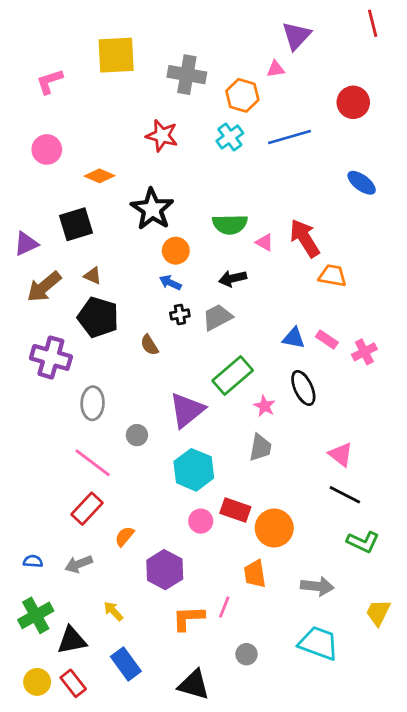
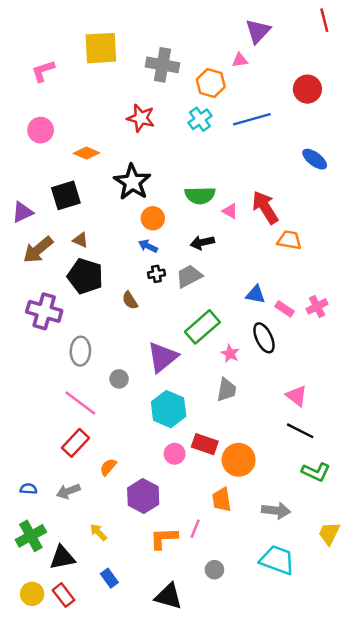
pink rectangle: (327, 339) -> (284, 309), moved
blue rectangle: (126, 664) -> (109, 578), size x0.7

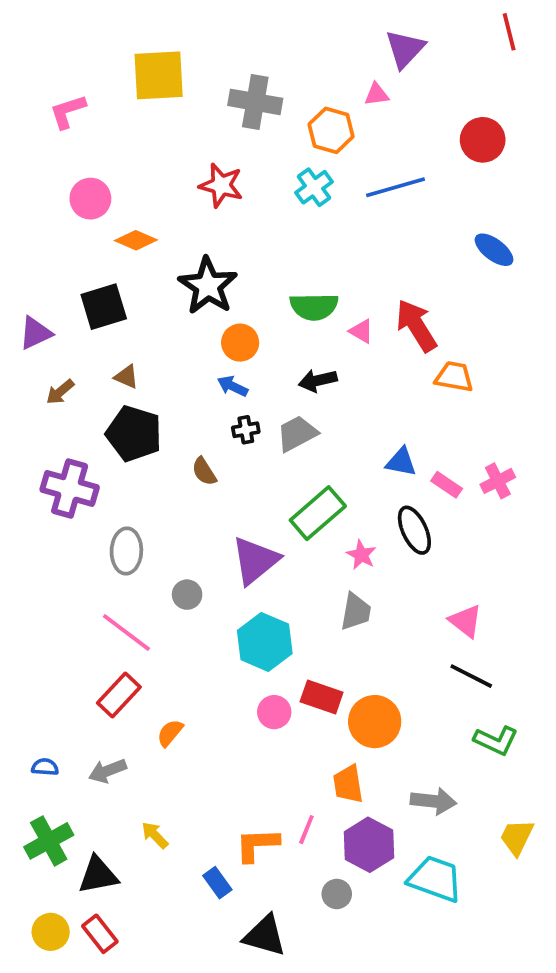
pink circle: (41, 130) -> (90, 199), moved
brown arrow: (38, 250) -> (60, 392), size x0.6
purple hexagon: (143, 496) -> (369, 845), moved
blue rectangle: (109, 578) -> (217, 883), moved

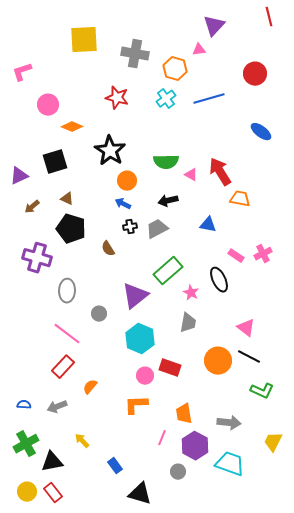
pink L-shape: (68, 111) -> (22, 72), moved
blue triangle: (401, 462) -> (208, 225), moved
orange circle: (375, 722) -> (218, 361), moved
orange L-shape: (257, 845) -> (136, 405), moved

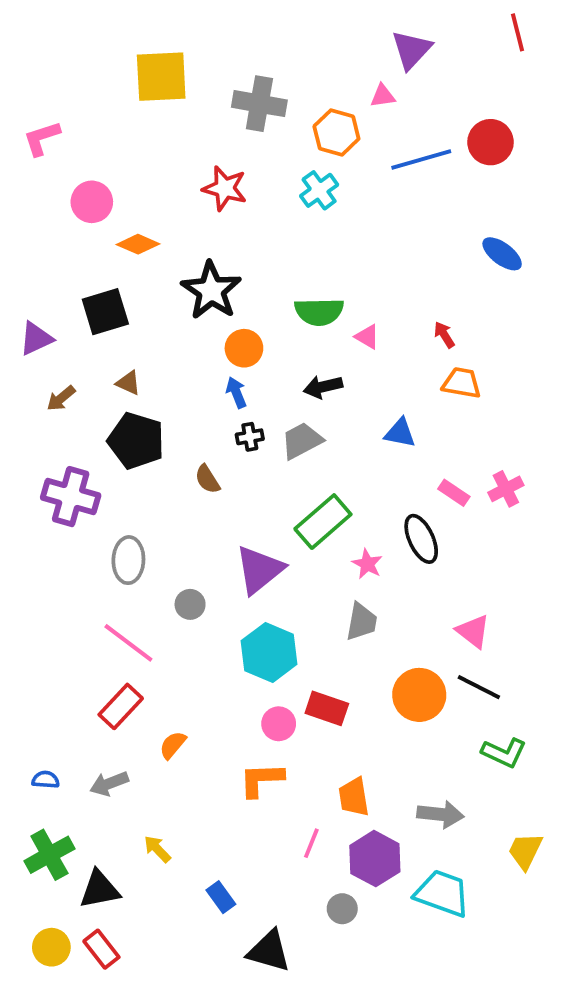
blue line: (209, 99) -> (421, 159), moved
red arrow: (220, 172) -> (444, 335), moved, size x0.5
blue arrow: (123, 204) -> (236, 393), turned 42

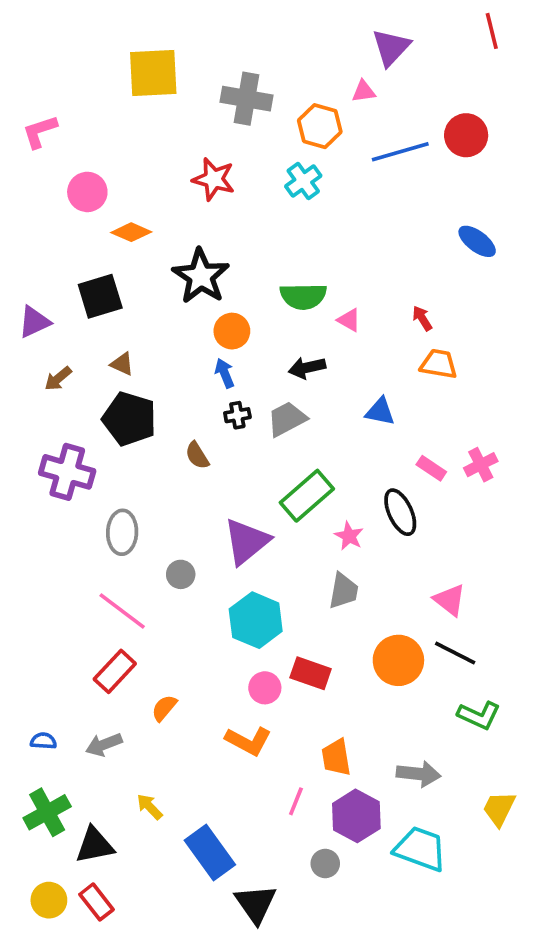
orange L-shape: (261, 780) -> (248, 741), turned -150
blue rectangle: (221, 897) -> (210, 853), size x1.8
black triangle: (269, 951) -> (256, 904), turned 39

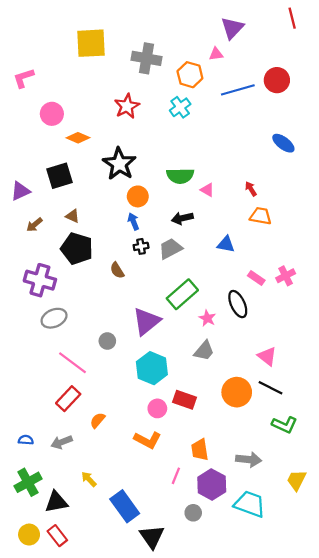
red star: (214, 179) -> (127, 106), turned 30
gray ellipse: (122, 532) -> (54, 318), moved, turned 65
gray trapezoid: (344, 591) -> (204, 351), turned 30

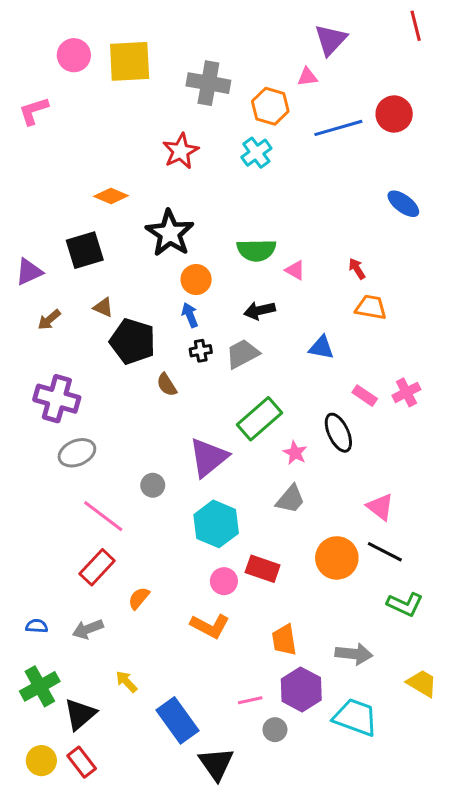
pink circle: (52, 114) -> (74, 55), moved
black pentagon: (77, 249) -> (133, 341), moved
pink line: (176, 476) -> (250, 700), moved, turned 56
yellow trapezoid: (296, 480) -> (422, 683), turned 95
black triangle: (56, 502) -> (80, 714), turned -30

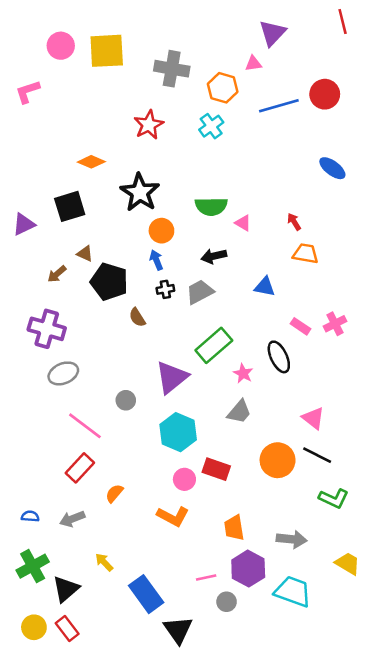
brown arrow: (49, 320) -> (57, 274), moved

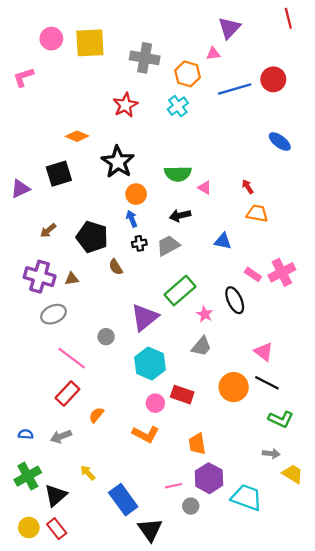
brown triangle: (85, 254) -> (72, 279), moved, turned -32
pink cross: (335, 324) -> (282, 272), size x1.4
gray arrow: (292, 539) -> (271, 454), moved, size x0.7

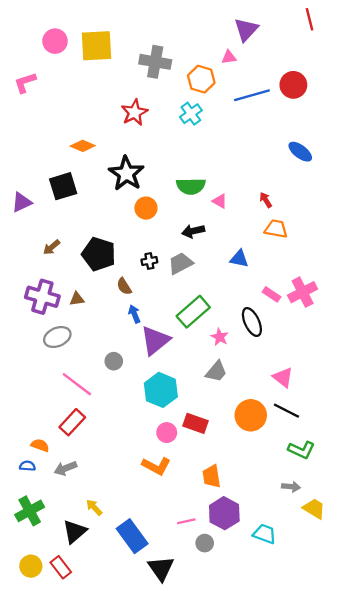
blue arrow: (132, 219) -> (134, 314), moved
orange semicircle: (96, 415) -> (40, 445), moved, turned 70
black triangle: (56, 495) -> (75, 532), moved
cyan trapezoid: (246, 497) -> (265, 534), size x0.7

